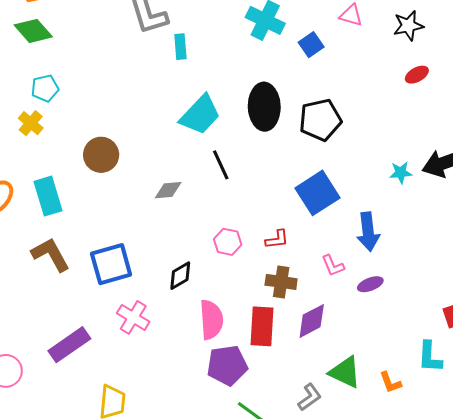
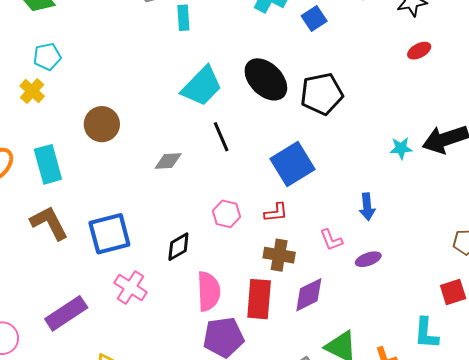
black ellipse: (264, 107) -> (266, 79), turned -45
blue square: (317, 193) -> (293, 164), moved
blue arrow: (368, 232) -> (367, 207), size x0.7

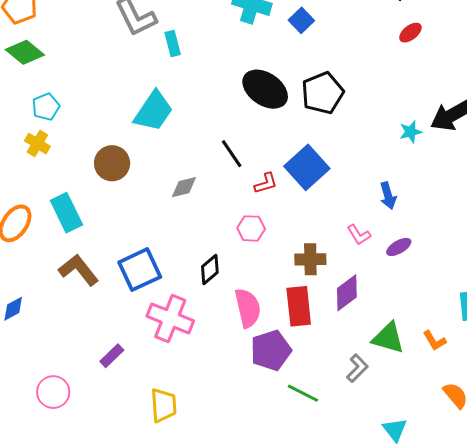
cyan trapezoid: (202, 86) -> (153, 111), moved
red L-shape: (276, 212) -> (266, 183), moved
pink cross: (131, 287) -> (170, 318), size x1.4
purple rectangle: (66, 313) -> (112, 356), size x0.6

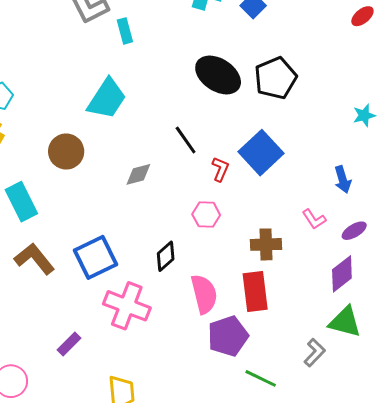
red L-shape: (266, 183) -> (220, 169), turned -50
purple diamond: (347, 293) -> (342, 274), moved

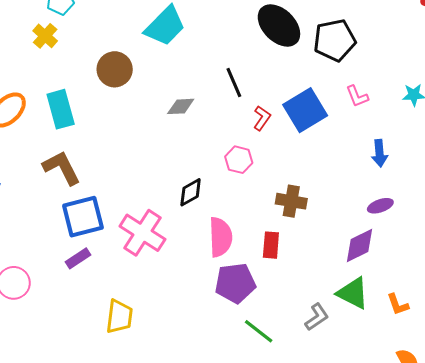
pink L-shape: (314, 219) -> (357, 96), moved
blue square: (95, 257) -> (83, 217), moved
red rectangle: (255, 292) -> (271, 245), size x0.7

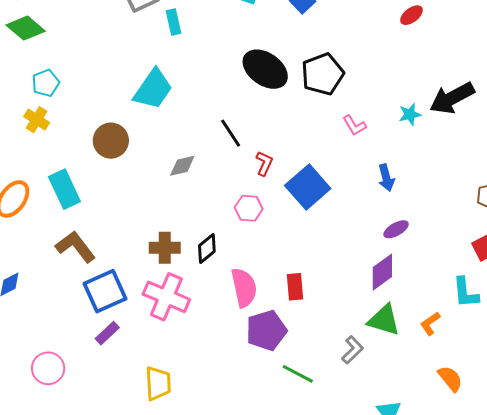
blue square: (305, 110) -> (308, 187), moved
brown cross: (291, 201) -> (165, 248), moved
orange L-shape: (398, 305) -> (430, 324), turned 85

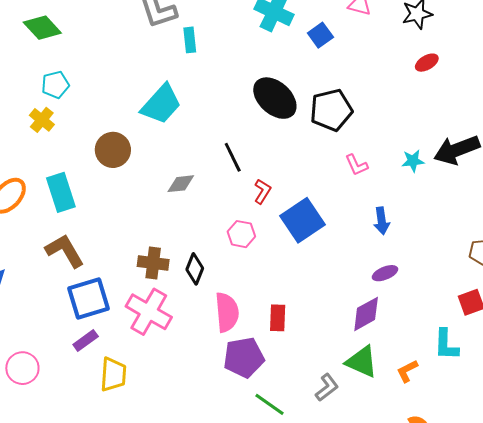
black diamond: (207, 249) -> (195, 269), turned -36
yellow trapezoid: (158, 383) -> (113, 374), moved

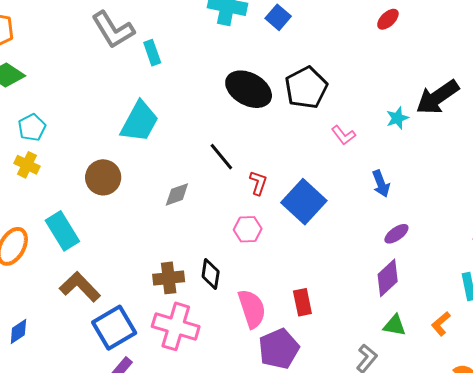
green triangle: (362, 362) -> (395, 325), size x0.7

